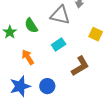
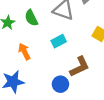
blue circle: (47, 86) -> (60, 84), moved

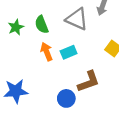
orange arrow: (24, 51) -> (47, 52), moved

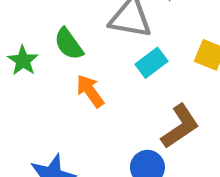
cyan rectangle: (69, 52) -> (151, 63), moved

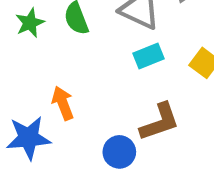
orange arrow: (90, 91) -> (63, 103), moved

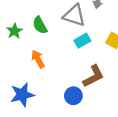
orange arrow: (63, 103) -> (38, 59), moved

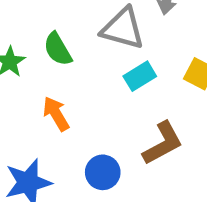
blue circle: (73, 96) -> (103, 172), moved

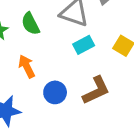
blue circle: (103, 172) -> (55, 92), moved

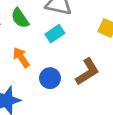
cyan rectangle: (84, 45) -> (55, 34), moved

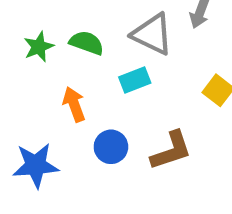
green semicircle: (20, 18) -> (87, 43), turned 130

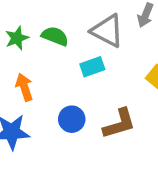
orange arrow: (74, 104) -> (24, 87), moved

